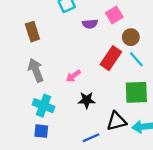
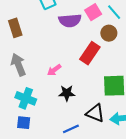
purple semicircle: (90, 24) -> (70, 21), size x1.5
cyan line: (136, 59) -> (114, 12), moved
black triangle: (116, 121) -> (95, 113), turned 36

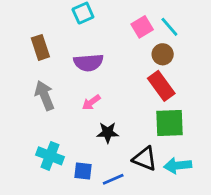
purple semicircle: (70, 21) -> (88, 63), moved
red rectangle: (90, 53) -> (161, 86), moved, turned -70
cyan cross: (26, 98) -> (50, 156), moved
blue square: (24, 123) -> (83, 171), moved

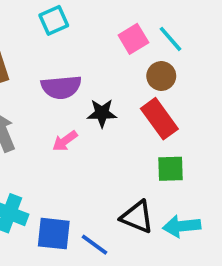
green square: (169, 123) -> (171, 169), size x0.7
black star: (108, 133) -> (102, 113), moved
blue square: (83, 171) -> (54, 234), size x1.4
blue line: (113, 179) -> (95, 245), turned 60

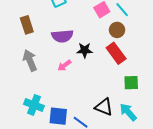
green square: (171, 169) -> (131, 83), moved
cyan arrow: (182, 226) -> (128, 112), turned 54

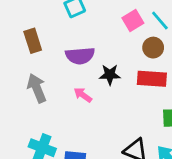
red rectangle: (116, 53) -> (152, 79), turned -50
pink arrow: (64, 65) -> (83, 95), turned 72

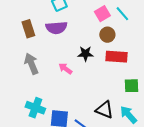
brown circle: (153, 48) -> (107, 35), moved
purple semicircle: (80, 56) -> (56, 28), moved

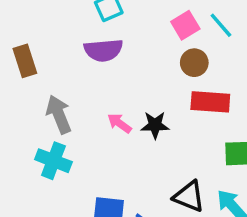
brown rectangle: (28, 29) -> (25, 61), moved
black star: (85, 54) -> (155, 125), moved
cyan cross: (35, 108) -> (53, 161), moved

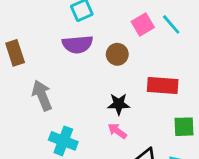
brown circle: (194, 63) -> (117, 54), moved
pink arrow: (119, 123) -> (117, 131), moved
cyan cross: (53, 161) -> (63, 141), moved

